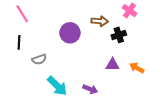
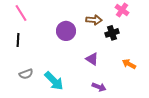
gray semicircle: (39, 59) -> (26, 74), moved
purple triangle: (112, 65) -> (92, 59), moved, turned 32
purple arrow: (90, 89) -> (99, 87), moved

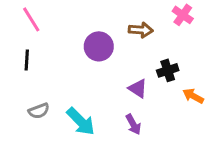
black cross: (112, 33) -> (168, 70), moved
purple arrow: (99, 87) -> (133, 124), moved, turned 40

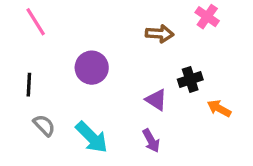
purple circle: (99, 46) -> (92, 68), moved
black line: (27, 60) -> (29, 85), moved
gray semicircle: (39, 111) -> (44, 125), turned -114

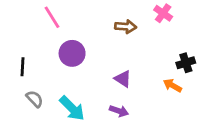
pink line: (36, 22) -> (52, 17), moved
black cross: (190, 80) -> (186, 63), moved
purple arrow: (151, 141) -> (119, 111), turned -42

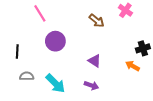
brown arrow: (126, 27) -> (97, 21), turned 35
gray semicircle: (35, 99) -> (27, 76), turned -48

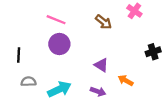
pink line: (40, 13) -> (56, 20), moved, turned -36
orange arrow: (133, 66) -> (126, 80), moved
cyan arrow: (55, 83) -> (59, 89), turned -70

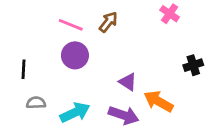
brown arrow: (104, 22) -> (108, 22), moved, turned -91
orange arrow: (126, 80) -> (158, 101), size x1.5
purple arrow: (98, 91) -> (124, 115), size x1.5

